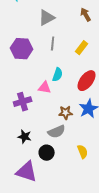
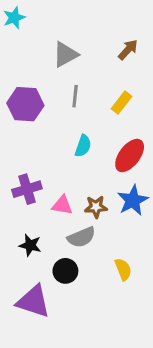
brown arrow: (86, 15) -> (128, 50), turned 72
pink triangle: (45, 88) -> (62, 205), moved

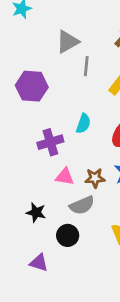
gray line: (75, 96) -> (86, 66), moved
purple cross: (27, 189) -> (50, 142), moved
purple triangle: (33, 301) -> (39, 263), size x0.6

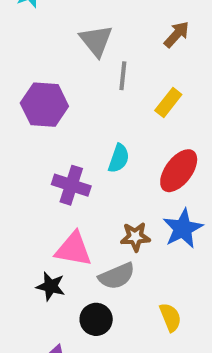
gray triangle: (68, 42) -> (96, 41), turned -40
purple cross: (50, 142) -> (71, 185), turned 35
pink triangle: (65, 177) -> (73, 249), moved, size x1.4

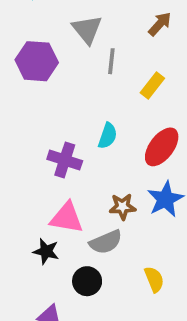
purple hexagon: (44, 105) -> (37, 61), moved

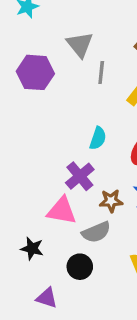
purple cross: (65, 160) -> (80, 176), moved, turned 32
black star: (46, 251) -> (32, 249), moved

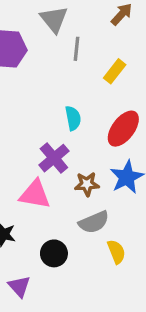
cyan semicircle: (98, 138) -> (73, 118), turned -30
gray semicircle: (96, 232) -> (94, 222), moved
purple triangle: (47, 298) -> (19, 286), turned 30

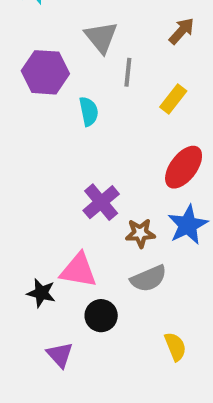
cyan semicircle: (73, 118) -> (89, 111), moved
pink triangle: (35, 194) -> (78, 270), moved
yellow semicircle: (116, 252) -> (175, 347), moved

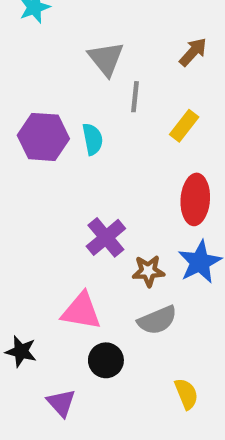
purple hexagon: (45, 72) -> (43, 137), moved
red ellipse: (184, 167) -> (195, 199), turned -33
black star: (41, 293) -> (21, 351), moved

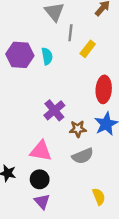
yellow rectangle: (184, 126) -> (88, 49), moved
black circle: (106, 360) -> (40, 179), moved
purple triangle: (61, 403) -> (42, 202), moved

